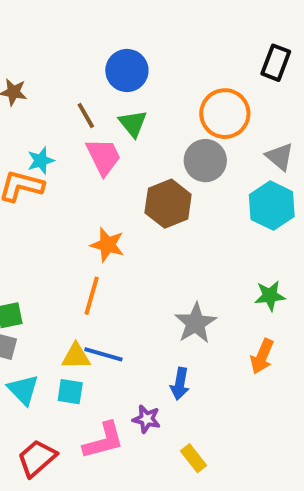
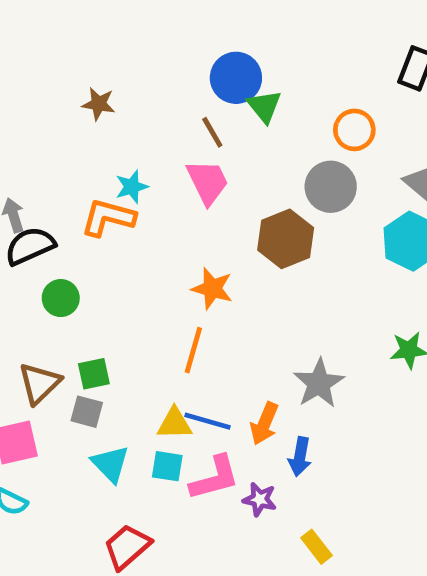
orange circle: (225, 114) -> (354, 130), size x0.7
brown line: (86, 116) -> (212, 132), moved
green triangle: (133, 123) -> (264, 106), moved
orange arrow: (262, 356) -> (264, 424), moved
pink L-shape: (103, 441) -> (215, 478), moved

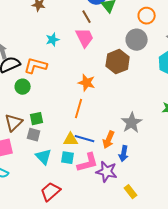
orange L-shape: (108, 218) -> (36, 66), moved
purple star: (260, 499) -> (107, 172), size x1.5

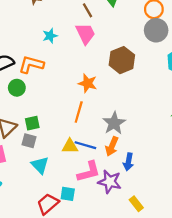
gray circle: (137, 40) -> (156, 30), moved
gray star: (132, 123) -> (114, 123), moved
cyan square: (68, 158) -> (68, 194), moved

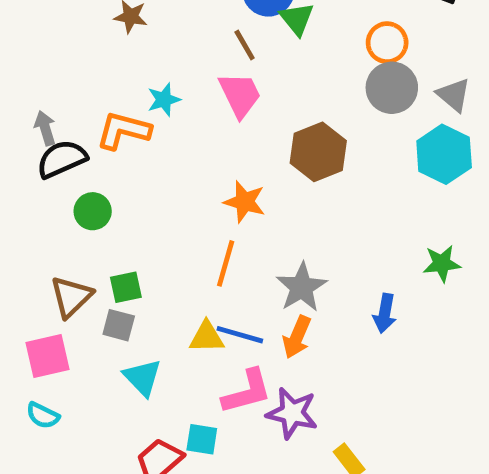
orange L-shape: (31, 65) -> (123, 130), moved
blue arrow: (128, 162) -> (385, 313), moved

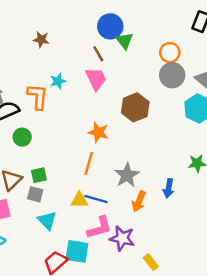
orange L-shape: (123, 130) -> (38, 97), turned 80
orange arrow: (297, 337) -> (139, 201), moved
cyan square: (202, 439) -> (77, 251), size x1.5

